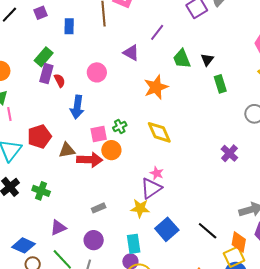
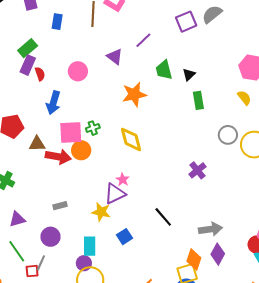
pink square: (99, 134) -> (71, 132), size x1.4
blue square: (167, 229) -> (125, 237), size x0.7
black line: (208, 231) -> (163, 217), moved

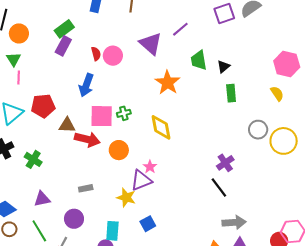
purple triangle: (115, 57) -> (151, 44), size x1.4
red semicircle: (40, 74) -> (96, 54), moved
orange star: (134, 94) -> (167, 83), turned -30
orange circle: (81, 150) -> (119, 150), moved
black line: (163, 217) -> (219, 188), moved

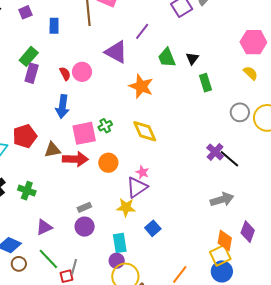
black line: (219, 188) -> (229, 159), moved
purple circle: (74, 219) -> (85, 227), moved
gray arrow: (234, 222) -> (222, 199), moved

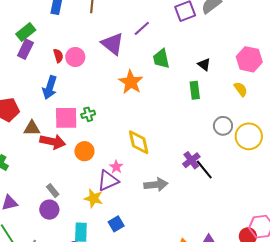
black triangle: (192, 58) -> (204, 64), moved, turned -40
yellow diamond: (145, 131) -> (139, 142), moved
gray arrow: (222, 199) -> (156, 185), moved
gray rectangle: (84, 207) -> (53, 191), turned 64

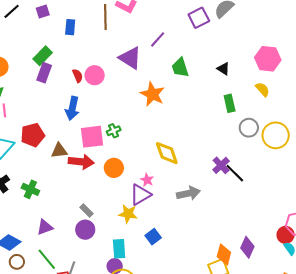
green rectangle: (195, 90) -> (230, 103), moved

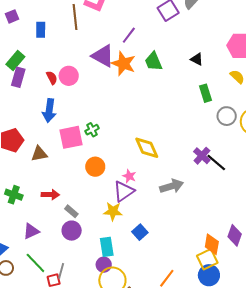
orange star: (152, 94) -> (123, 64), moved
red arrow: (81, 162) -> (50, 195), moved, size x0.7

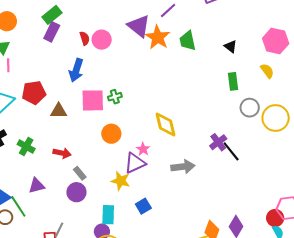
green line: (35, 263) -> (18, 206), moved

